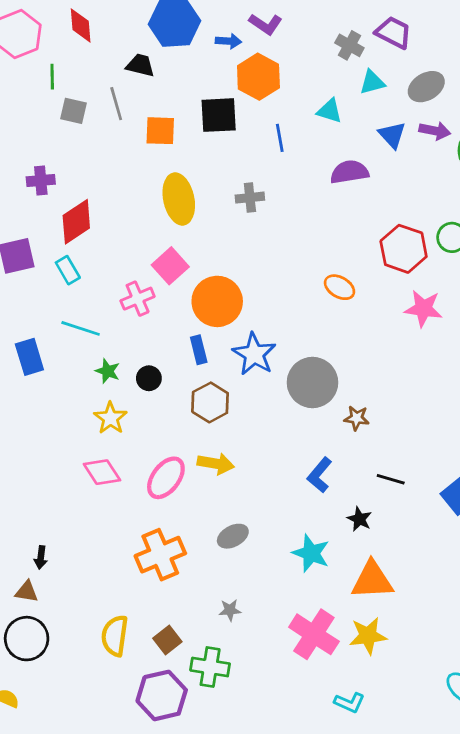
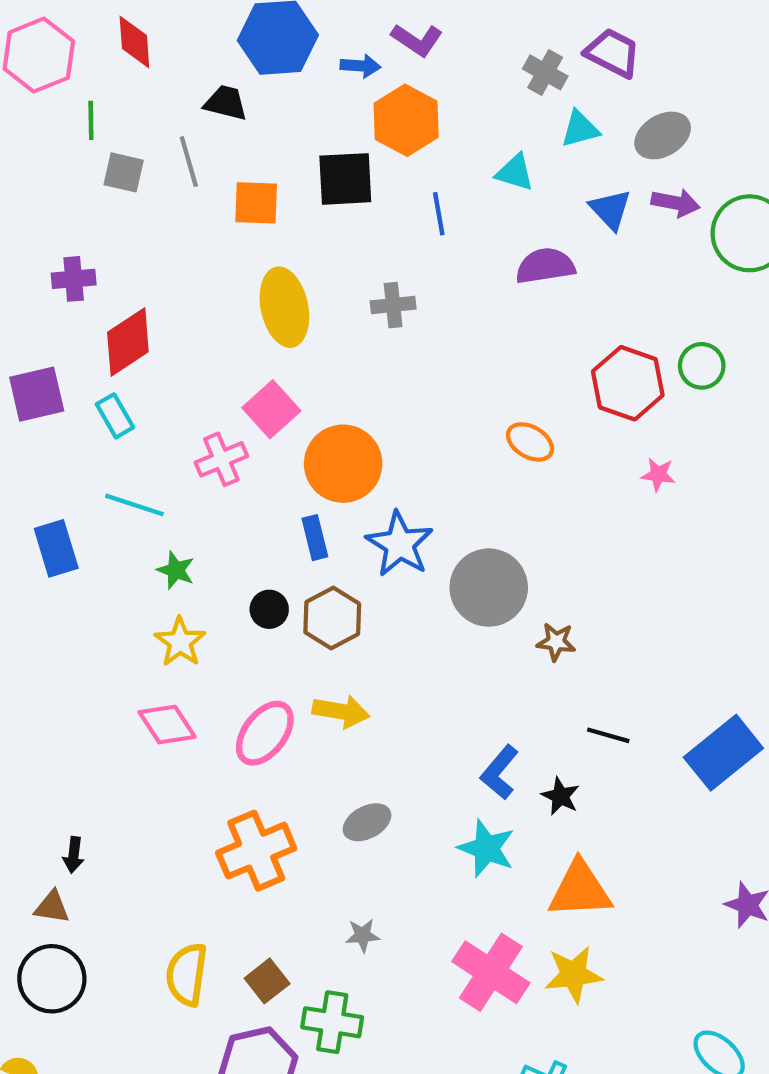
pink star: (423, 309) -> (658, 475), size x0.6
black circle: (149, 378) -> (269, 609), moved
blue L-shape: (320, 475) -> (500, 772), moved

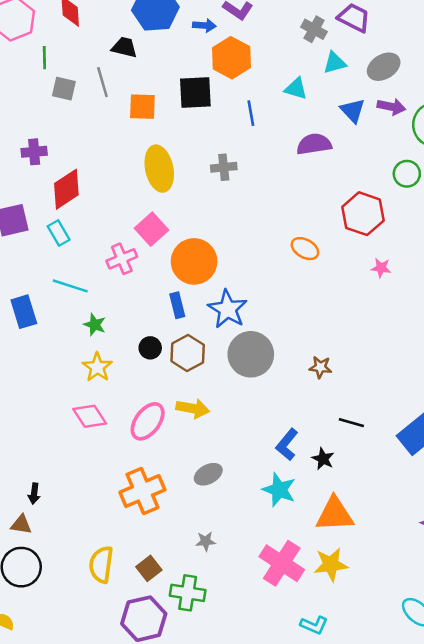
green circle: (702, 366) -> (407, 174), moved
gray circle: (489, 588) -> (251, 354), moved

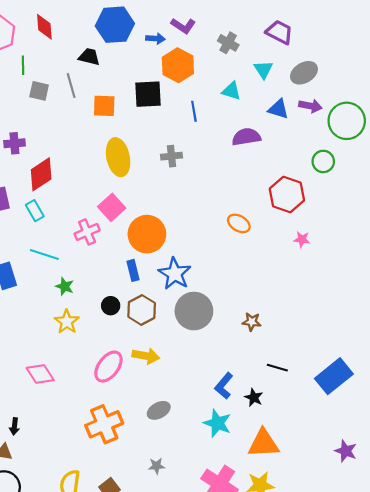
gray cross: (314, 29) -> (228, 43), moved
cyan triangle: (335, 63) -> (263, 70), turned -48
blue triangle: (353, 111) -> (278, 109), turned -30
pink diamond: (90, 416) -> (40, 374), moved

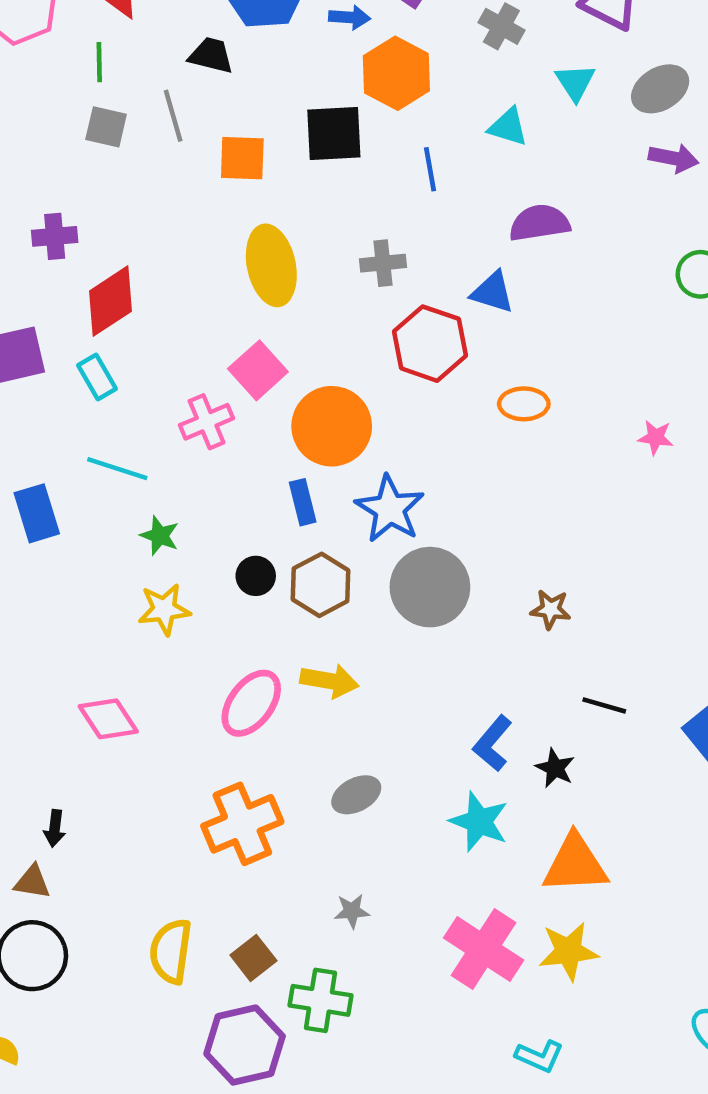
green line: (23, 65) -> (99, 62), moved
blue triangle: (278, 109) -> (493, 292), moved
red hexagon: (287, 195) -> (430, 344), moved
orange ellipse: (239, 223) -> (524, 404), turned -30
yellow star: (67, 322) -> (164, 609), turned 30

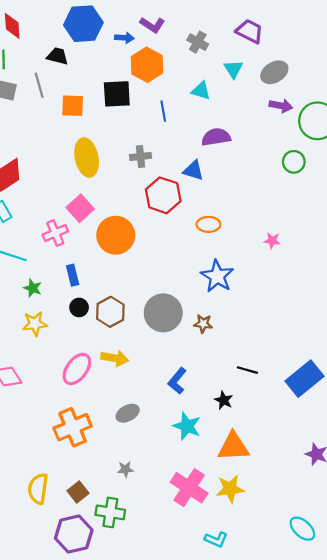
blue rectangle: (303, 502) -> (73, 275), moved
blue star: (390, 509) -> (217, 276), moved
brown star: (551, 609) -> (203, 324), moved
blue L-shape: (493, 743) -> (177, 381), moved

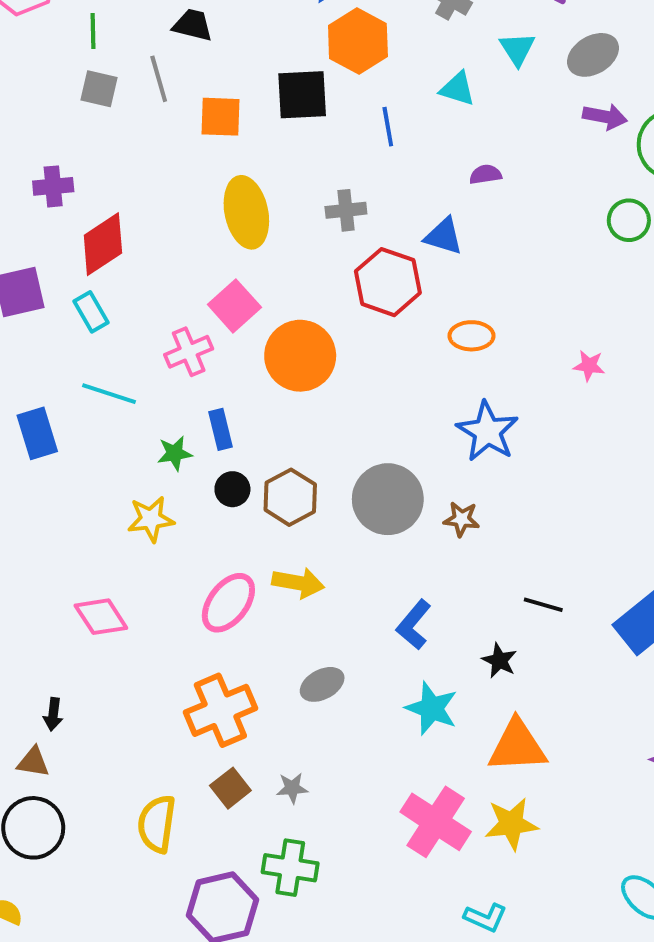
purple semicircle: (216, 137) -> (485, 174), size x0.6
green star: (33, 288) -> (175, 453), moved, turned -30
gray star: (125, 469) -> (292, 788), moved
brown square: (78, 492) -> (230, 788), moved

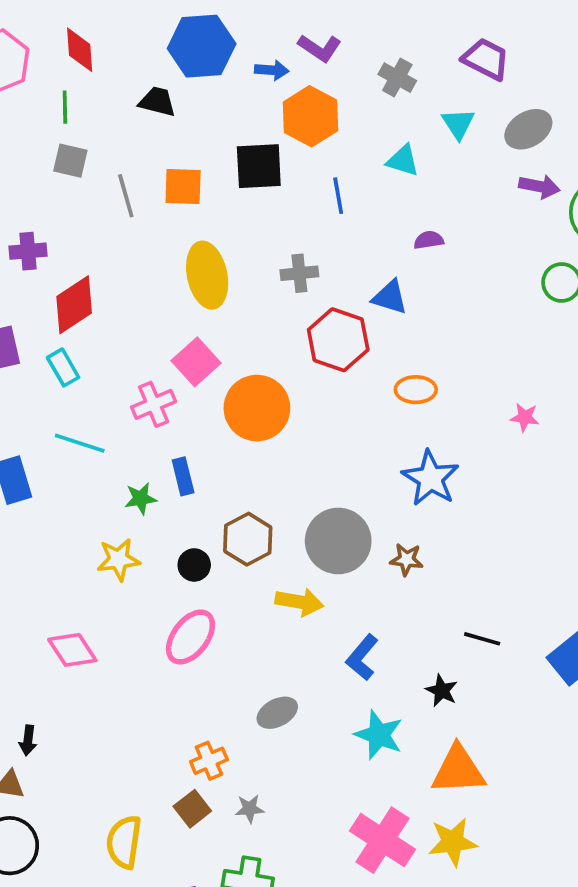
gray line: (159, 79) -> (126, 196), moved
black circle: (232, 489) -> (194, 565), moved
yellow arrow: (298, 583) -> (299, 602), moved
orange cross: (220, 710) -> (209, 761), moved, size x0.6

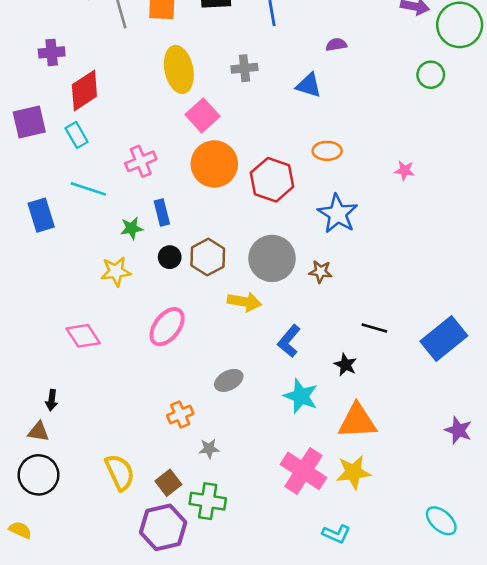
red hexagon: (338, 340) -> (272, 180), moved
pink square: (196, 362) -> (202, 115), moved
black circle: (194, 565) -> (170, 257), moved
brown square: (192, 809) -> (168, 483), moved
yellow semicircle: (124, 842) -> (120, 472), turned 147

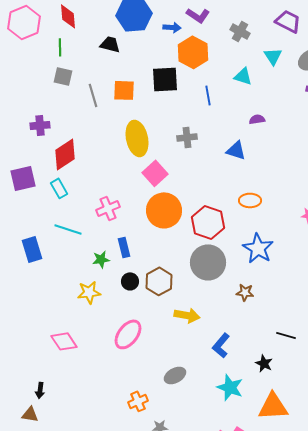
gray circle: (272, 258) -> (208, 262), moved

